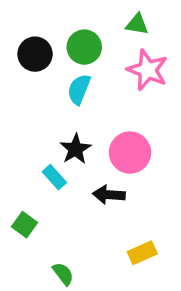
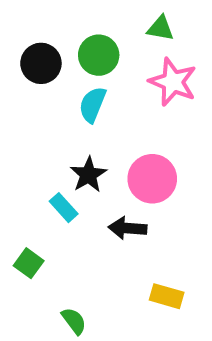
yellow rectangle: (142, 253) -> (167, 296), turned 40

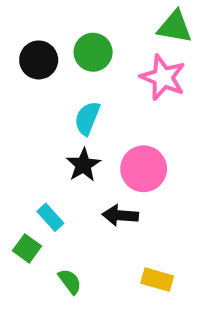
green triangle: (160, 28) -> (175, 27), moved, size x1.4
cyan semicircle: (92, 105) -> (87, 118), moved
cyan rectangle: (64, 208) -> (50, 217), moved
green semicircle: (74, 321) -> (70, 281), moved

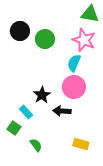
green circle: (93, 52) -> (45, 39), moved
cyan semicircle: (87, 118) -> (74, 63), moved
black star: (83, 165) -> (42, 95), moved

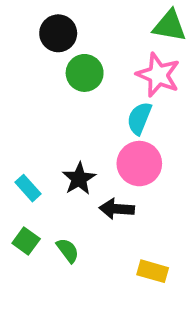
black circle: (20, 31) -> (58, 33), moved
cyan rectangle: (26, 112) -> (28, 188), moved
green semicircle: (36, 145) -> (68, 250), moved

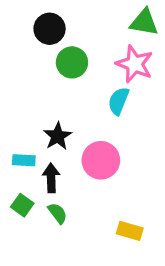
pink circle: (139, 164) -> (101, 160), moved
black star: (79, 179) -> (58, 136), moved
cyan rectangle: (28, 188) -> (24, 160), turned -45
black arrow: (117, 209) -> (51, 178), moved, turned 84

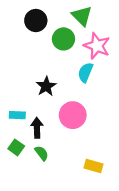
green triangle: (144, 22) -> (82, 16), moved, turned 35
green circle: (72, 62) -> (63, 39), moved
black star: (58, 136) -> (46, 86), moved

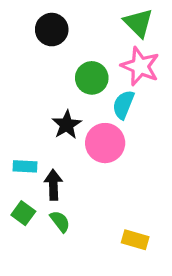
green triangle: (82, 16) -> (138, 23), moved
green circle: (63, 39) -> (92, 78), moved
pink circle: (73, 115) -> (105, 143), moved

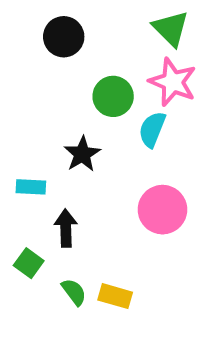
pink circle: (105, 143) -> (162, 210), moved
cyan rectangle: (25, 166) -> (31, 187), moved
green semicircle: (60, 221) -> (74, 292), moved
yellow rectangle: (135, 240) -> (115, 296), moved

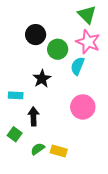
black circle: (64, 37) -> (36, 35), moved
green semicircle: (74, 292) -> (38, 149), turned -88

